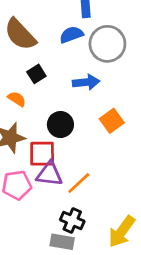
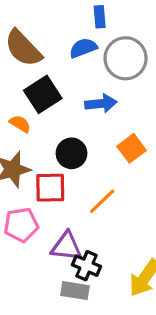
black square: (36, 74) -> (43, 94), size x1.6
purple triangle: (49, 174) -> (66, 246), moved
orange line: (79, 183) -> (102, 201), moved

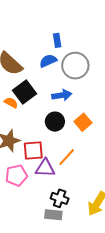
orange semicircle: (20, 124) -> (11, 103), moved
black circle: (71, 153) -> (55, 122), moved
purple triangle: (66, 246) -> (45, 168), moved

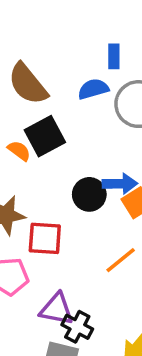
blue arrow: (62, 95) -> (120, 184), moved
orange line: (67, 157) -> (121, 260), moved
purple triangle: (45, 168) -> (57, 309), moved

